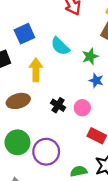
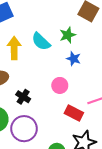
cyan semicircle: (60, 46) -> (41, 41), moved
black cross: (58, 105) -> (23, 97), moved

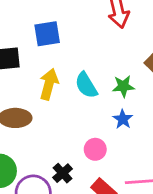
black cross: (23, 97) -> (63, 173), moved

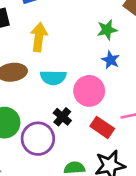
cyan semicircle: (86, 85) -> (53, 78), moved, turned -50
pink circle: (95, 149) -> (89, 91), size x1.5

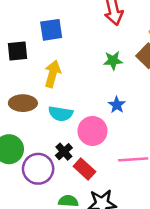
green star: (107, 30) -> (113, 61), moved
red rectangle: (102, 127) -> (84, 169), moved

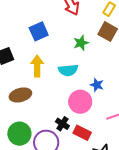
blue square: (51, 30) -> (39, 31), moved
blue star: (117, 105) -> (97, 85), moved
cyan semicircle: (61, 114) -> (68, 70), moved

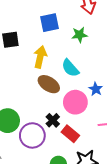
green star: (81, 43) -> (80, 35), moved
cyan semicircle: (68, 70) -> (70, 68), turned 42
brown ellipse: (20, 95) -> (49, 84), moved, turned 35

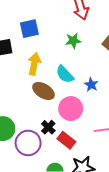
blue square: (49, 23) -> (29, 29), moved
blue star: (96, 89) -> (91, 85), moved

